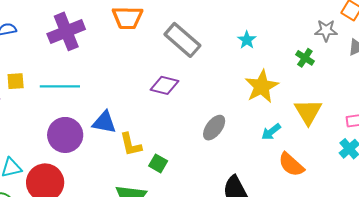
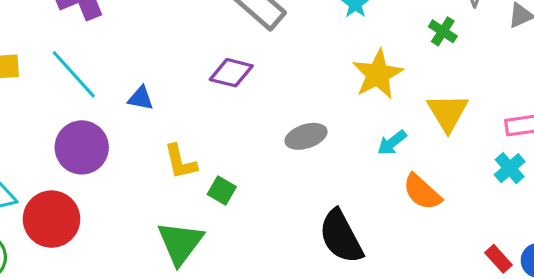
cyan line: (60, 86) -> (74, 74), turned 48
blue triangle: (104, 122) -> (141, 98), moved, size x0.7
gray ellipse: (214, 128) -> (306, 136), turned 35

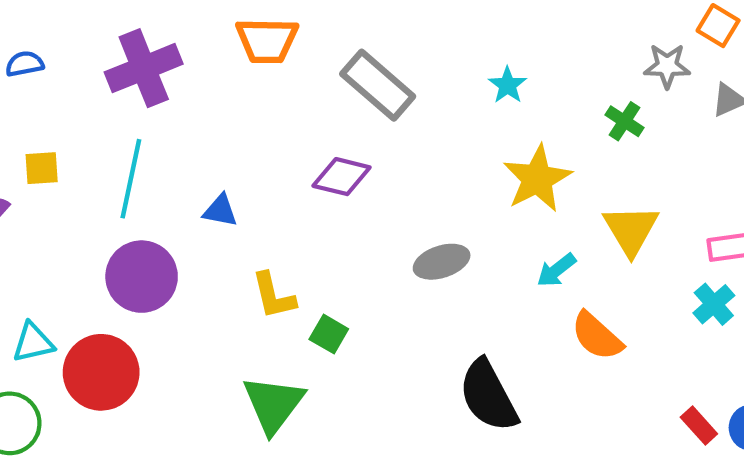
cyan line: (74, 74) -> (131, 179), turned 54

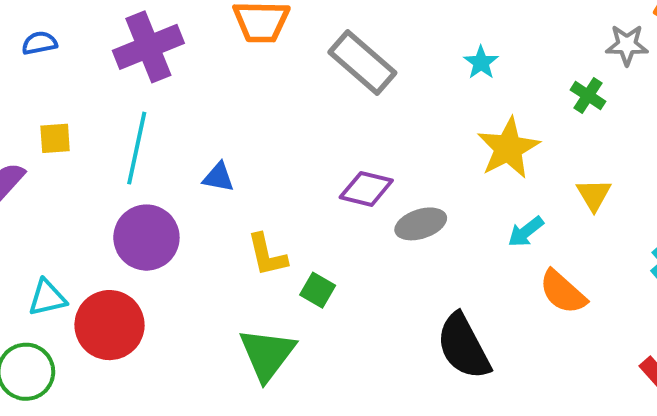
purple diamond: (342, 177) -> (366, 189), moved
yellow triangle: (631, 230) -> (594, 195), size x0.7

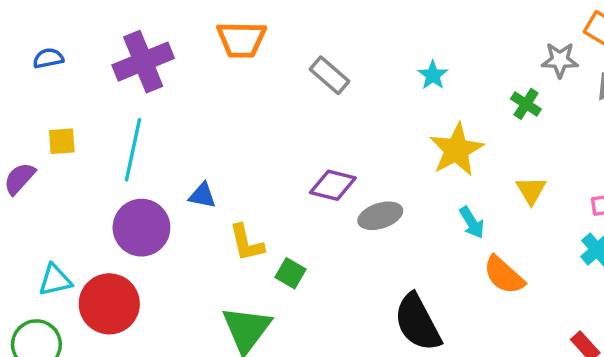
gray rectangle: (362, 62) -> (329, 75), size x0.7
blue triangle: (218, 177) -> (202, 195), moved
cyan arrow: (526, 232) -> (472, 223), turned -84

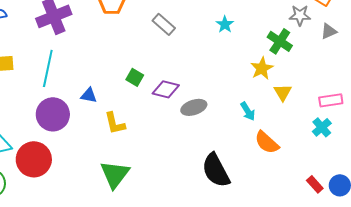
green cross: (526, 104) -> (280, 41), size x1.4
yellow star: (457, 150) -> (262, 68), moved, size x0.7
green square: (291, 273) -> (135, 77), moved

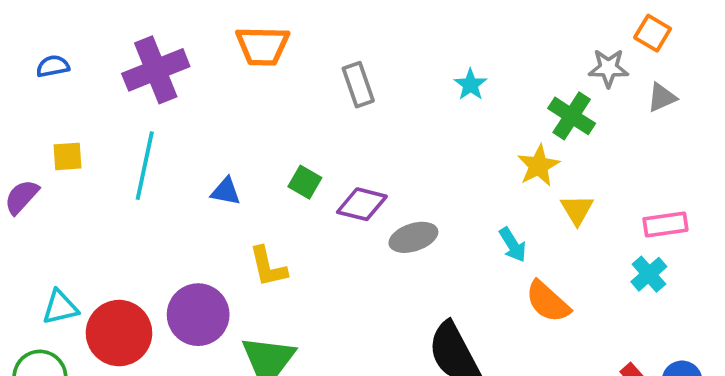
gray rectangle: (164, 24) -> (358, 85), turned 30
blue triangle: (89, 95) -> (226, 191), moved
purple circle: (53, 114) -> (198, 315), moved

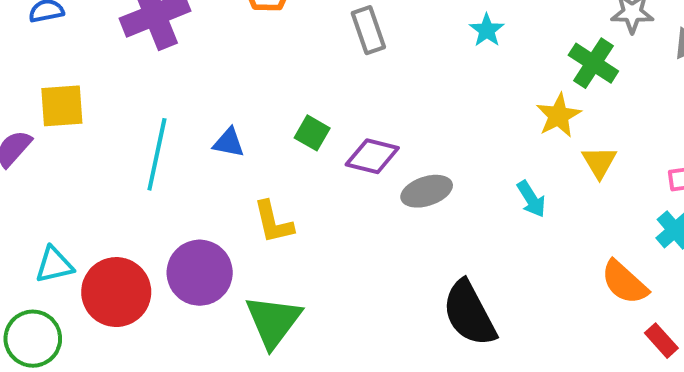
yellow square: (67, 156) -> (62, 106), size x1.4
cyan line: (145, 166) -> (157, 154), moved
orange semicircle: (548, 302) -> (624, 282), moved

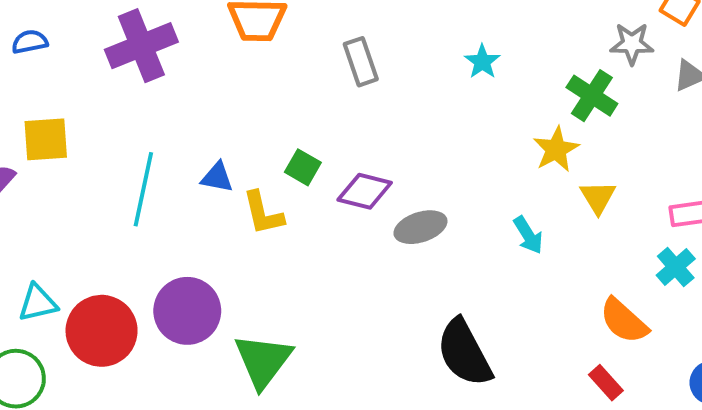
yellow L-shape: (273, 222) -> (263, 213), moved
red rectangle: (661, 341) -> (606, 383), moved

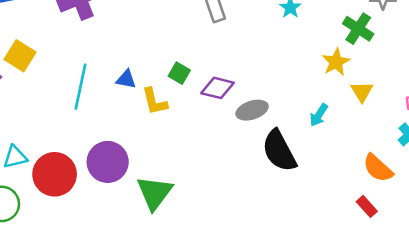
yellow square: (46, 139) -> (20, 56), turned 36
cyan arrow: (528, 235) -> (319, 115), turned 65
black semicircle: (464, 353) -> (279, 151), moved

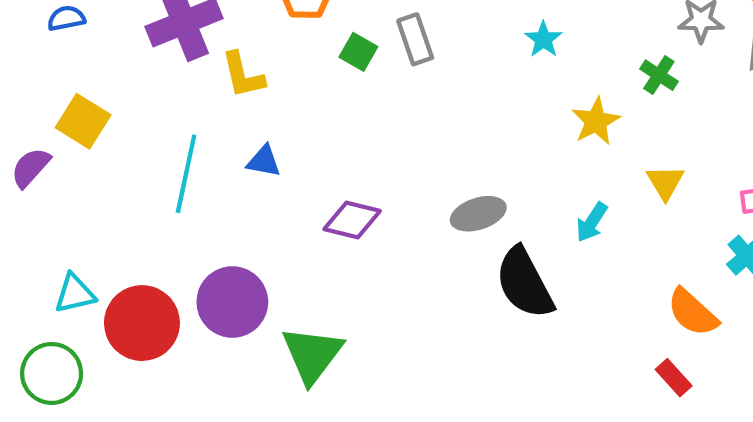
green cross: (358, 29) -> (659, 75), size x0.7
yellow star: (336, 62) -> (596, 121), moved
green square: (179, 73) -> (358, 52), moved
purple diamond: (217, 88) -> (352, 220), moved
yellow L-shape: (155, 101) -> (243, 75), moved

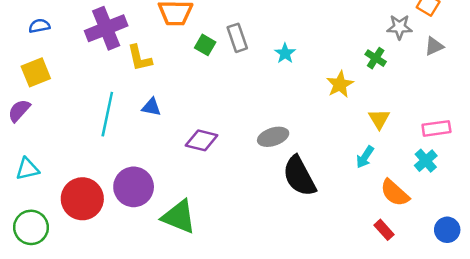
cyan star: (543, 39) -> (285, 53), moved
yellow square: (83, 121) -> (36, 72), moved, turned 36
cyan arrow: (592, 222) -> (365, 157), moved
cyan triangle: (75, 294) -> (27, 169), moved
green triangle: (312, 355) -> (179, 217), turned -45

